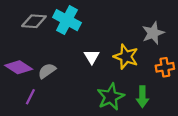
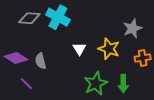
gray semicircle: (47, 71) -> (41, 61), turned -70
purple line: (30, 97) -> (26, 84), turned -72

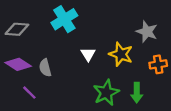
cyan cross: (58, 17) -> (64, 19), turned 30
gray diamond: (29, 18) -> (17, 29), moved
gray star: (132, 28) -> (147, 32), turned -30

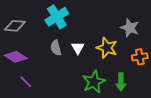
gray semicircle: (45, 68) -> (56, 48), moved

